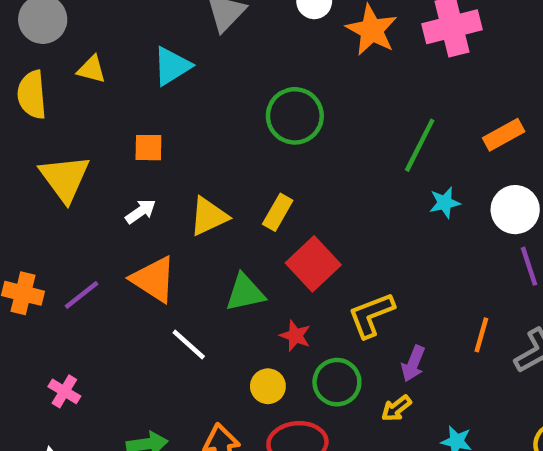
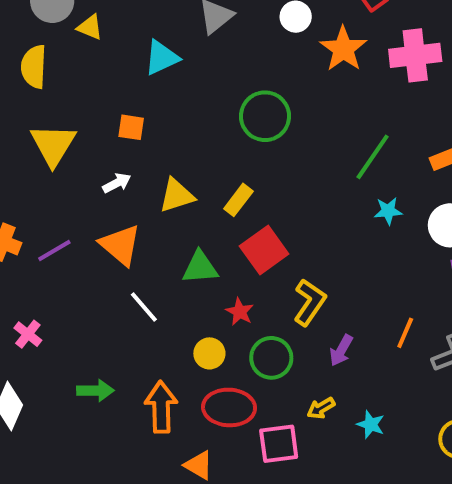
yellow triangle: (92, 69) -> (90, 27), moved
yellow L-shape: (371, 315) -> (310, 302), turned 138
yellow arrow: (396, 408) -> (321, 408), moved

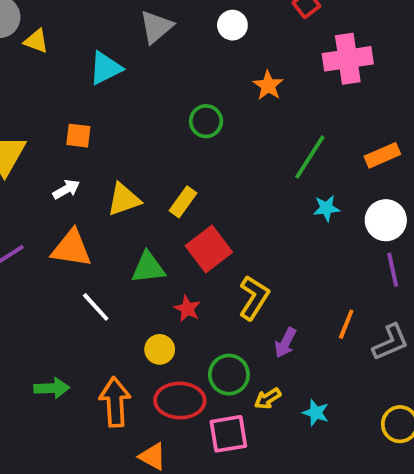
orange star: (343, 49) -> (268, 85), moved, size x0.7
green circle: (265, 116) -> (206, 121), size x0.7
orange triangle: (120, 245) -> (71, 248), turned -30
green circle: (271, 358) -> (229, 375), moved

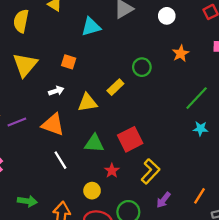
yellow rectangle: (183, 202) -> (115, 87), moved

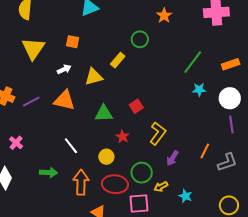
orange star: (181, 53) -> (164, 16), moved
red square: (130, 139) -> (136, 106), size x0.6
white line: (60, 160) -> (71, 146), moved

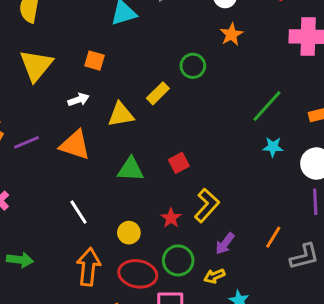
red star: (123, 137) -> (171, 218), moved
green arrow: (48, 173) -> (20, 260), moved
yellow arrow: (161, 187) -> (214, 276), moved

